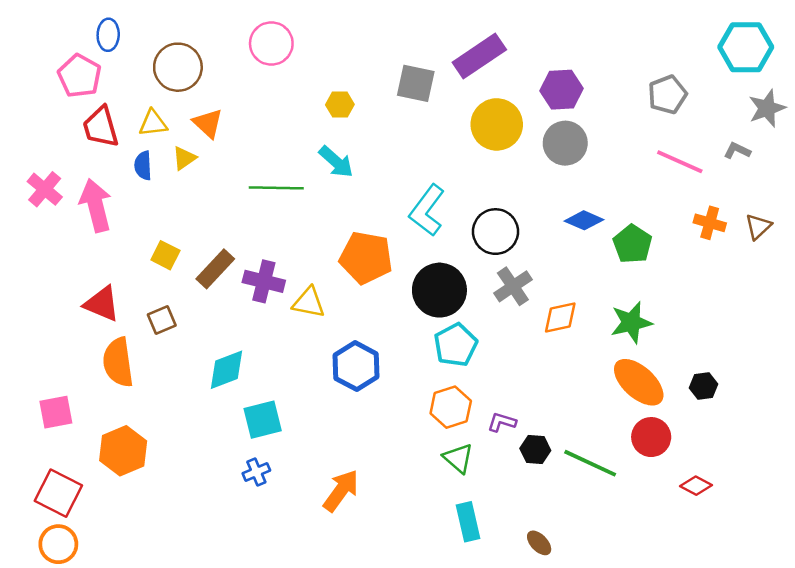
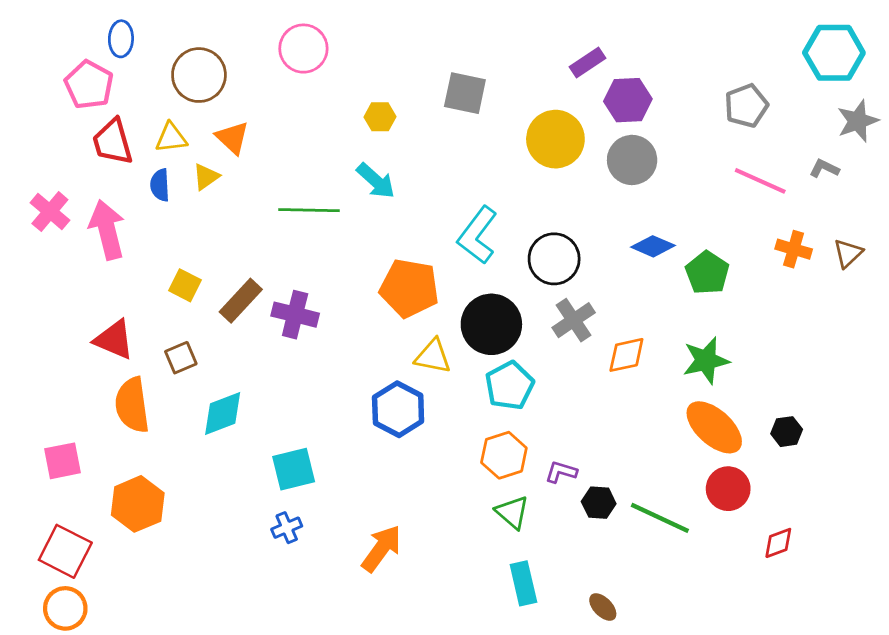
purple rectangle: (479, 56) -> (587, 63), moved, size x0.6
yellow triangle: (309, 303) -> (433, 356), moved
cyan diamond: (226, 370) -> (223, 413), moved
red diamond: (696, 486) -> (778, 543), turned -48

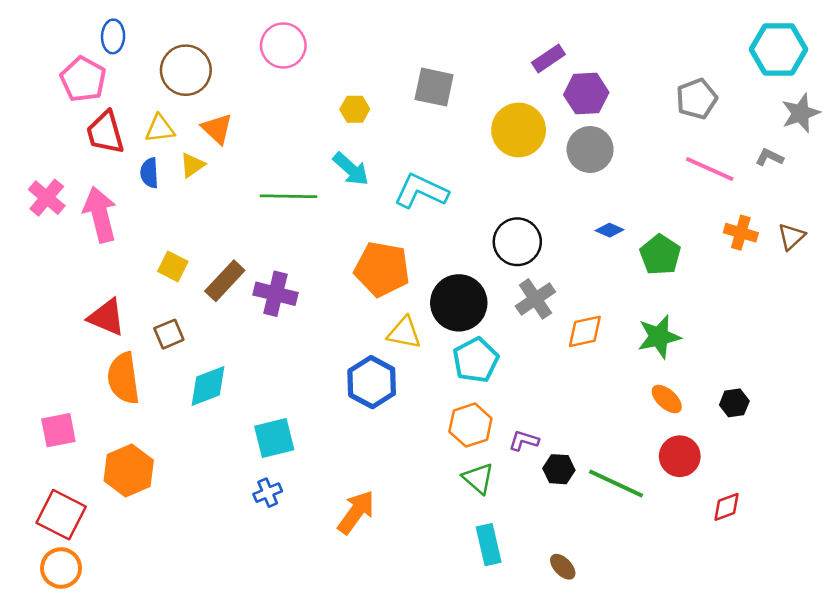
cyan L-shape: (477, 235) -> (421, 191), moved, turned 78
blue diamond: (653, 246) -> (610, 230), size x0.7
orange ellipse: (714, 427) -> (667, 399), size x0.6

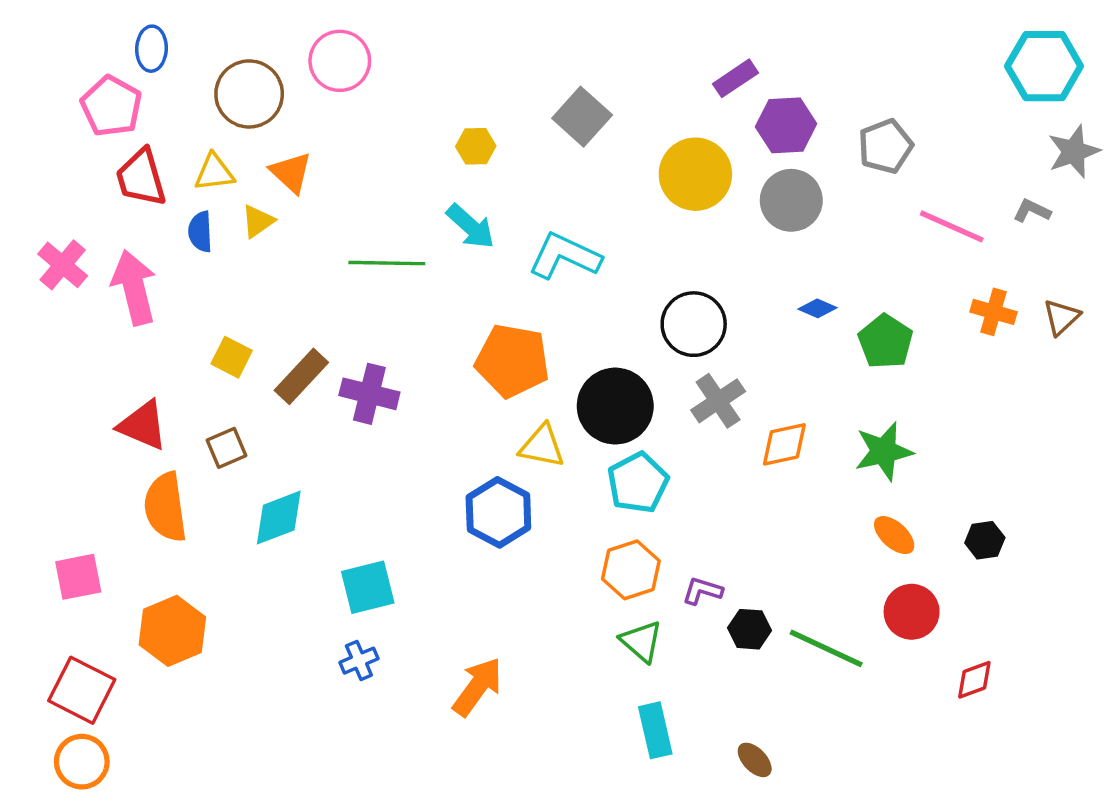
pink circle: (283, 45) -> (340, 61), moved
gray square: (434, 87) -> (582, 117), turned 30
gray pentagon: (697, 99) -> (885, 146), moved

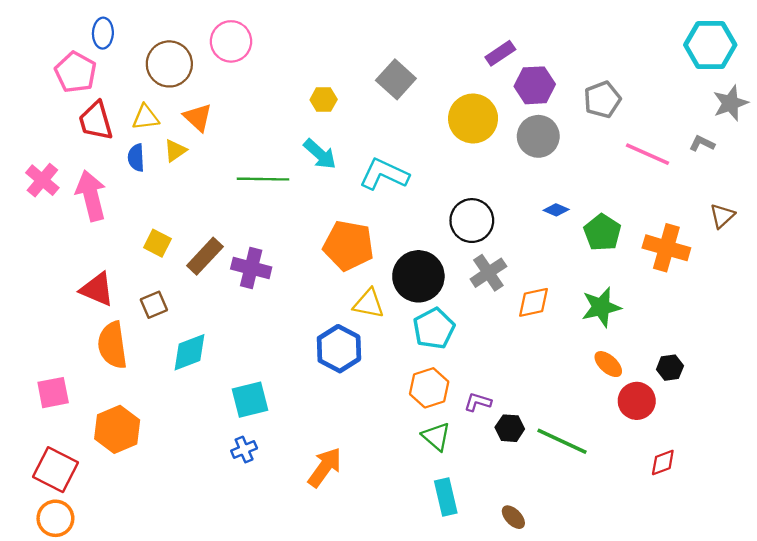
orange cross: (994, 312) -> (666, 248), moved, size x1.5
red circle: (912, 612) -> (637, 401), moved

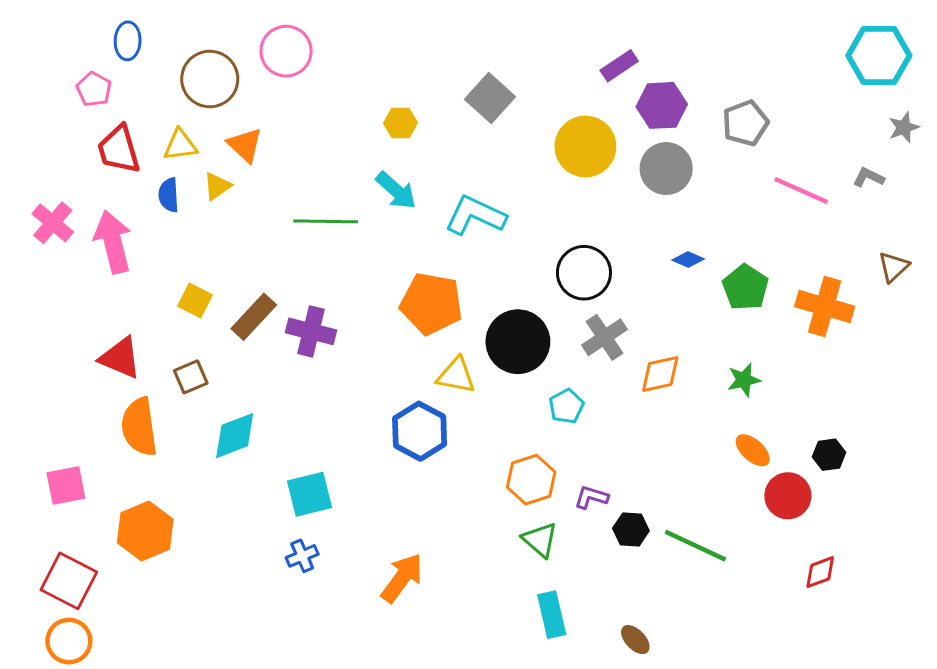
pink pentagon: (76, 72) -> (94, 89), size x0.7
gray star: (730, 103) -> (904, 127), size x0.7
green star: (601, 307) -> (744, 380), size x0.7
cyan pentagon: (434, 328) -> (566, 406), moved, size x0.7

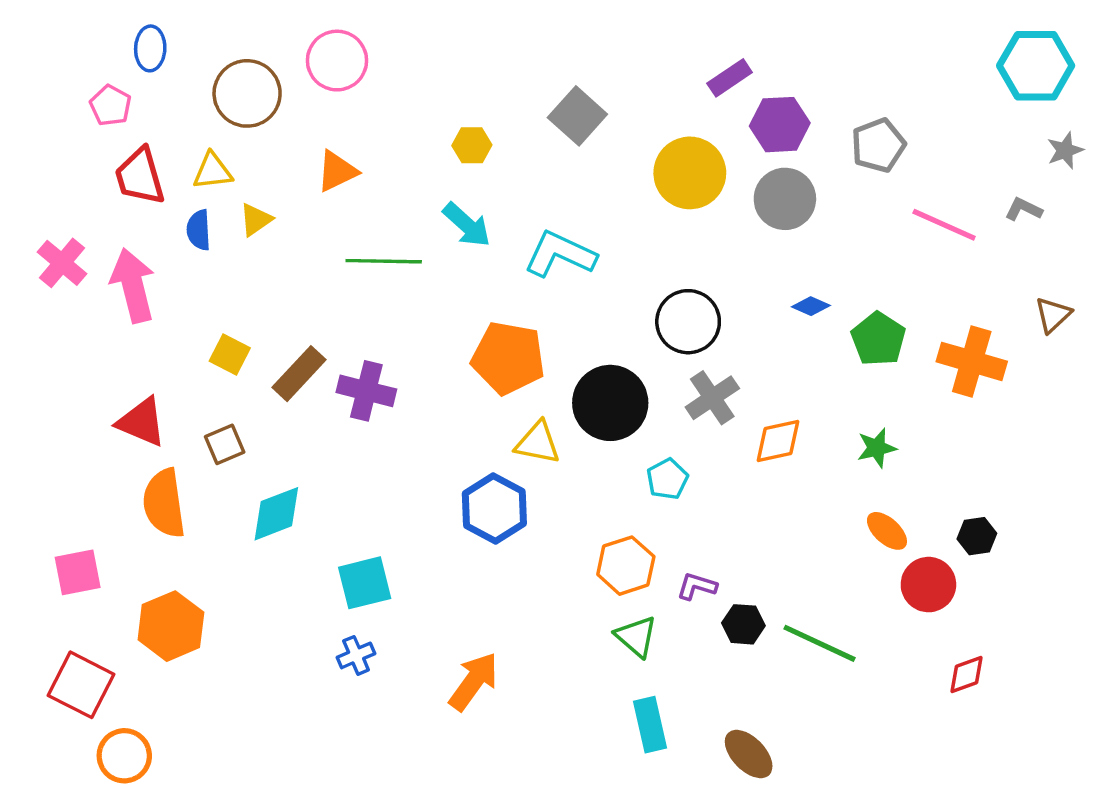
orange triangle: (245, 145) -> (337, 171), moved, turned 51
brown ellipse: (635, 640) -> (749, 754), size x1.4
orange circle: (69, 641) -> (124, 756), moved

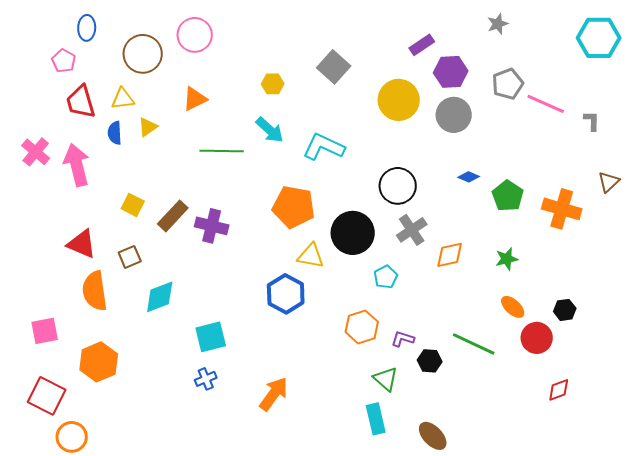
gray star: (1065, 150) -> (498, 24), moved
gray L-shape: (1024, 209) -> (592, 121), turned 65
pink line: (944, 225) -> (546, 104), moved
green triangle: (636, 636) -> (386, 379), moved
green line: (820, 643) -> (474, 344), moved

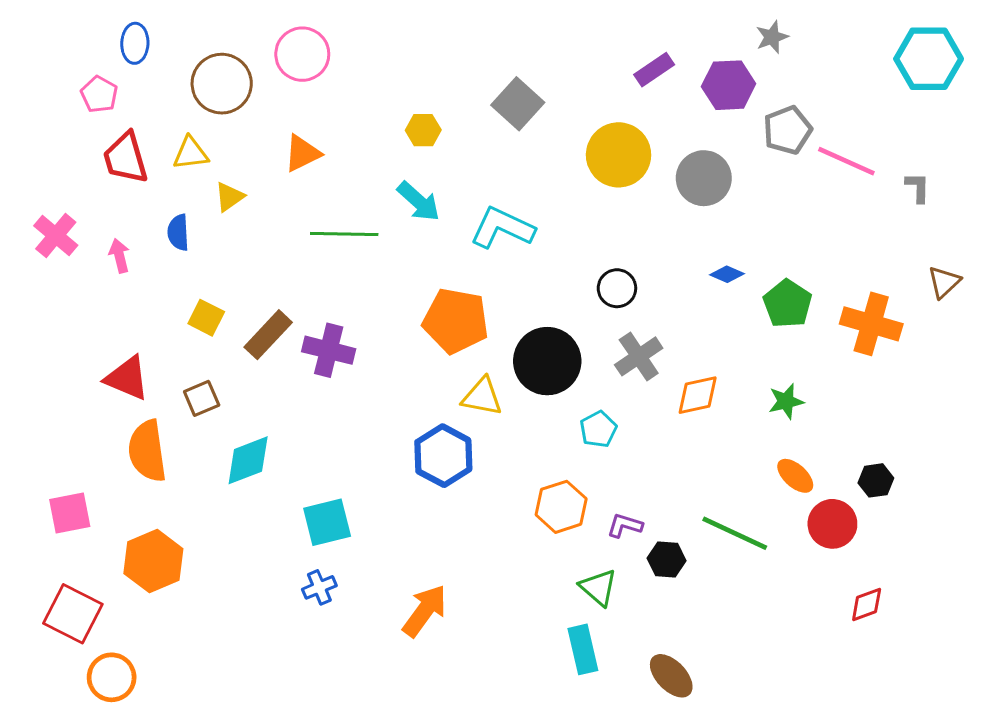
purple hexagon: (451, 72) -> (729, 85), moved
blue semicircle: (115, 133) -> (178, 232), moved
pink arrow: (77, 165) -> (119, 256), size x0.5
black circle: (398, 186) -> (617, 288), size x0.7

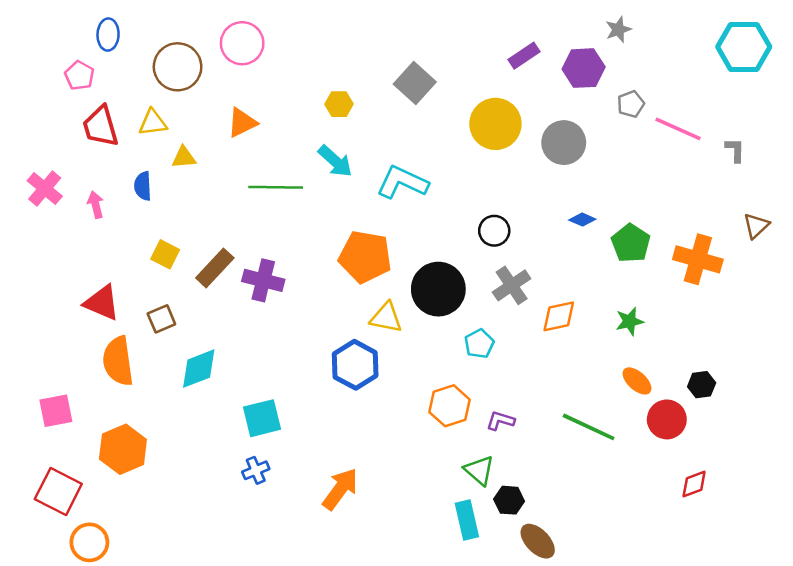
gray pentagon: (787, 130) -> (631, 104), size x0.7
yellow triangle: (229, 197) -> (184, 157), turned 30
black hexagon: (667, 560) -> (509, 500), moved

